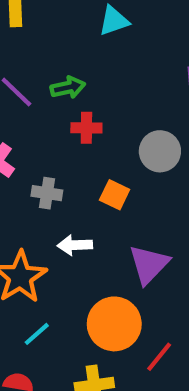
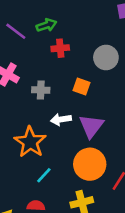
purple triangle: (149, 264) -> (91, 126), moved

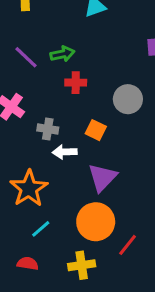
white arrow: (61, 119) -> (65, 152), moved

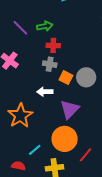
gray circle: (128, 99) -> (86, 77), moved
gray cross: (48, 129) -> (50, 64), moved
cyan line: (41, 229) -> (35, 150), moved

